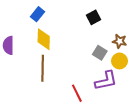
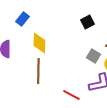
blue rectangle: (37, 14) -> (22, 19), moved
red line: (77, 93) -> (71, 95), turned -36

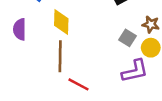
red line: (71, 95) -> (78, 84), moved

